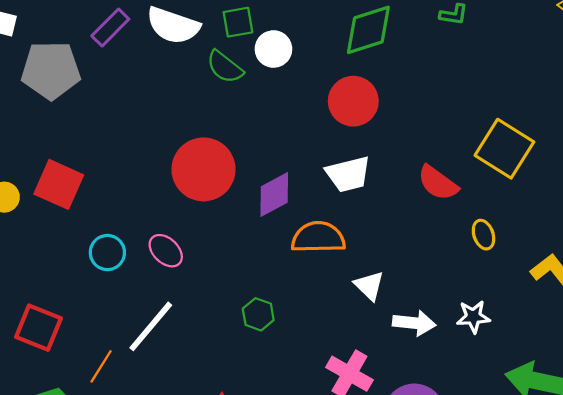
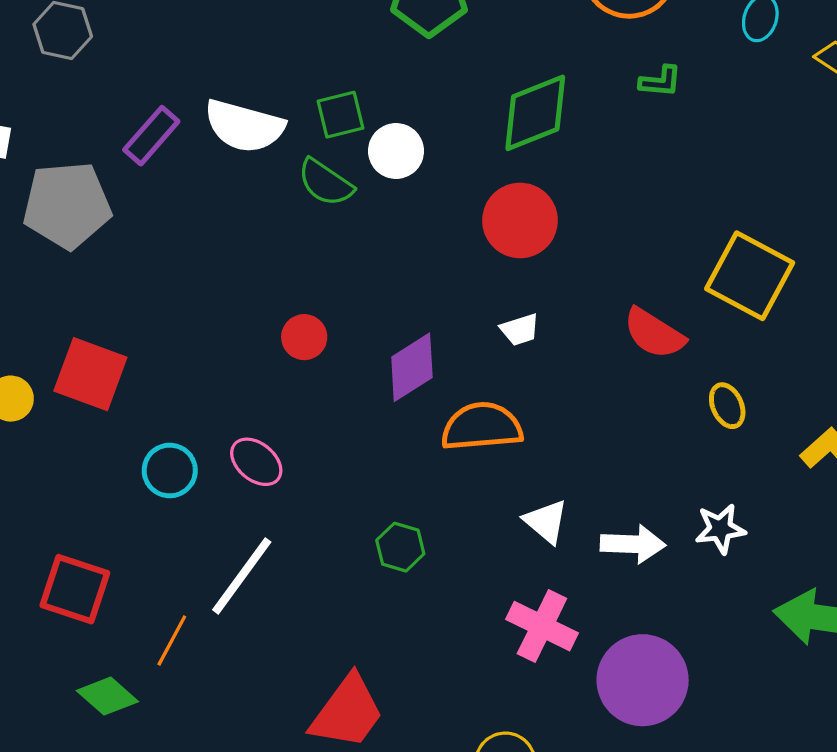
red circle: (203, 169) -> (304, 337), size x0.5
white trapezoid: (348, 174) -> (520, 330), size x0.6
white triangle: (369, 286) -> (546, 521), moved

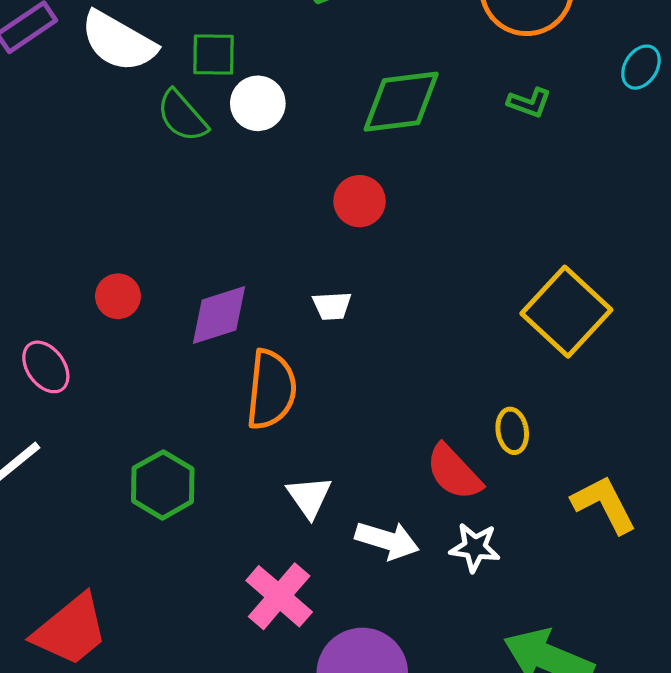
red circle: (520, 220) -> (360, 201), size x0.7
red semicircle: (654, 333) -> (454, 472), moved
red circle: (304, 337) -> (118, 296), moved
orange semicircle: (482, 427) -> (271, 390), turned 86
green hexagon: (400, 547) -> (163, 485), size x1.4

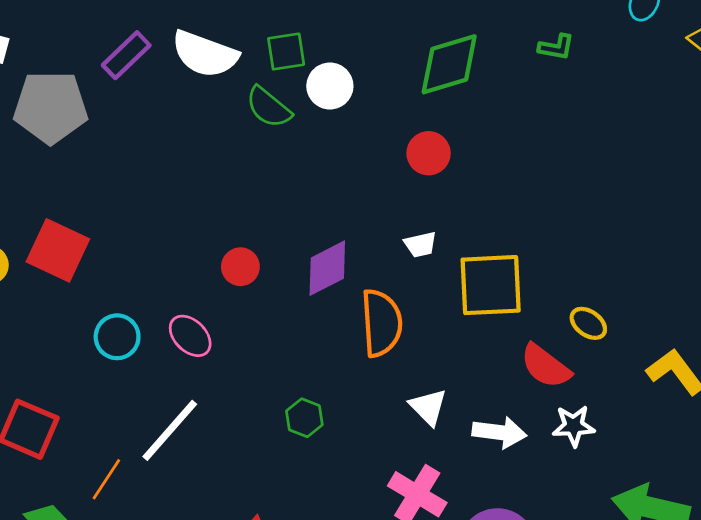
yellow square: (566, 312) -> (491, 285), moved, turned -36
yellow ellipse: (512, 431) -> (588, 323), turned -36
green hexagon: (163, 485) -> (304, 418), size x0.7

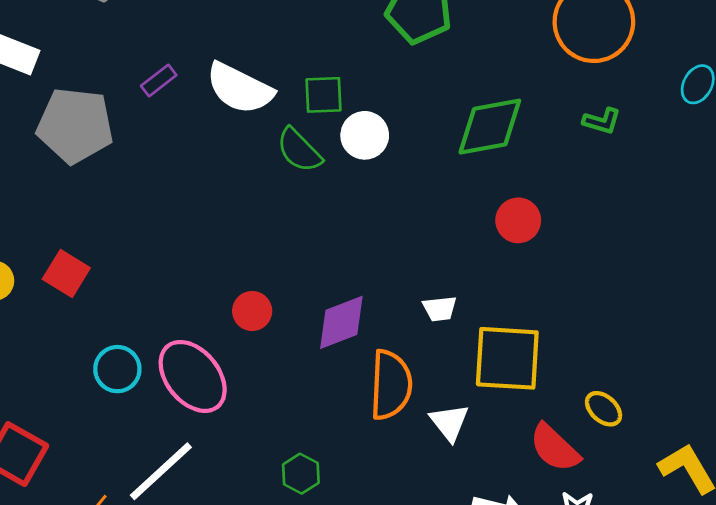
purple rectangle: (126, 55) -> (159, 81), size x0.7
red circle: (429, 153) -> (518, 220), moved
red square: (58, 250) -> (66, 273), size x0.7
pink ellipse: (190, 336) -> (193, 376), size x1.6
white triangle: (428, 407) -> (449, 422), moved

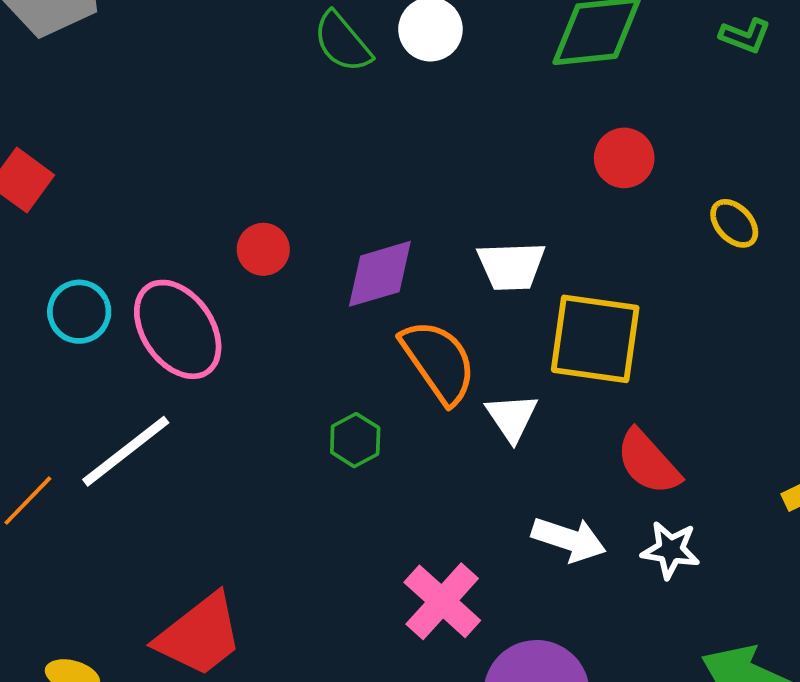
white trapezoid: (440, 309) -> (511, 266), size x1.5
orange semicircle: (391, 385) -> (438, 362), turned -42
yellow ellipse: (604, 409) -> (734, 223), moved
green hexagon: (301, 474) -> (355, 440), moved

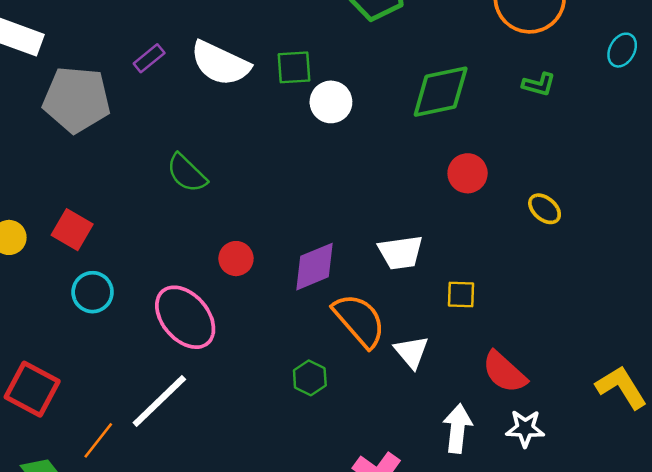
green semicircle: (342, 42) -> (187, 173), moved
cyan circle: (79, 312) -> (93, 292), moved
yellow square: (595, 339) -> (461, 295), size x0.5
white arrow: (569, 539) -> (457, 428), turned -96

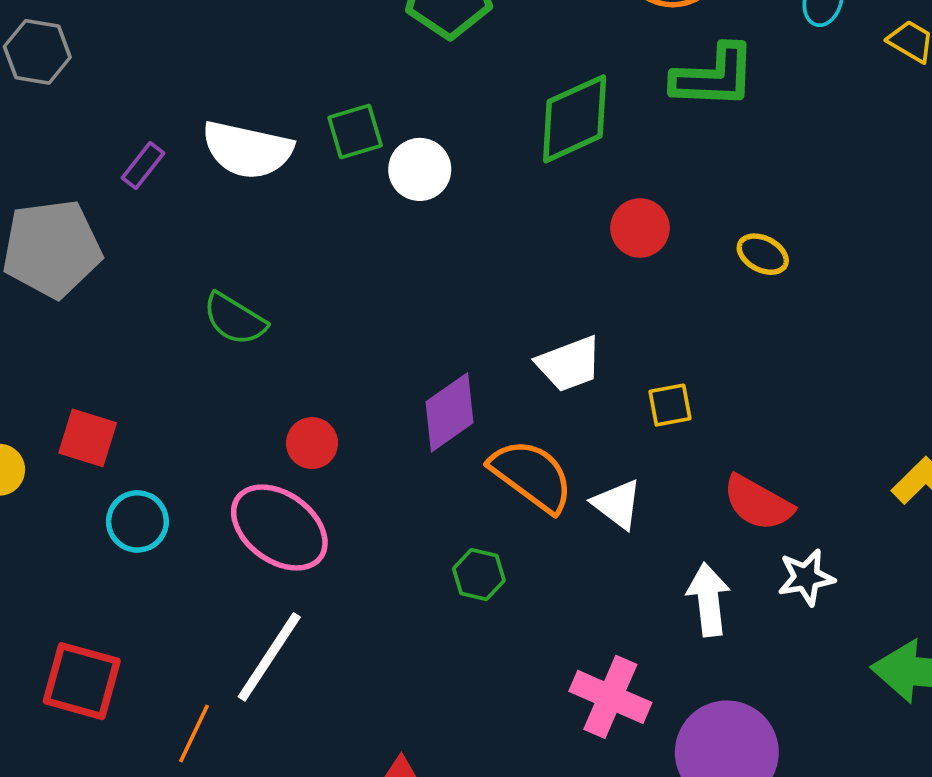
green L-shape: (539, 84) -> (714, 76), size x1.8
red circle: (236, 259) -> (312, 443), moved

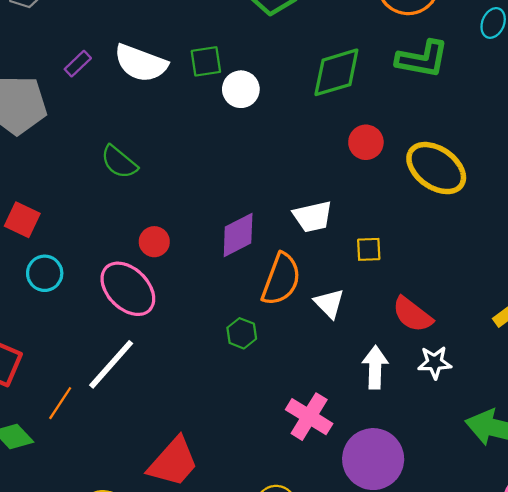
yellow ellipse: (763, 254) -> (436, 168), size x2.0
orange semicircle: (532, 475) -> (281, 279), turned 66

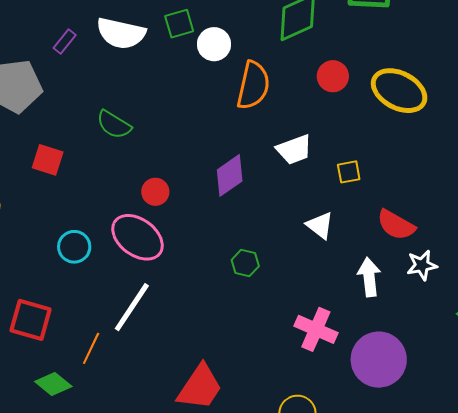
red square: (22, 220) -> (48, 160), moved
cyan circle: (45, 273) -> (74, 247), moved
orange semicircle: (281, 279) -> (253, 85), moved

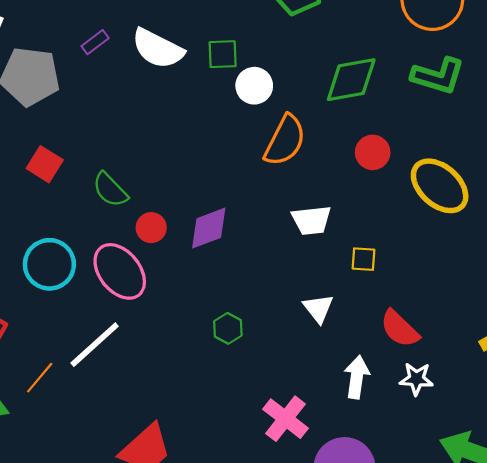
green semicircle: (114, 125) -> (110, 190), moved
purple diamond: (230, 175) -> (209, 228), moved
cyan circle: (74, 247) -> (49, 264), size x1.4

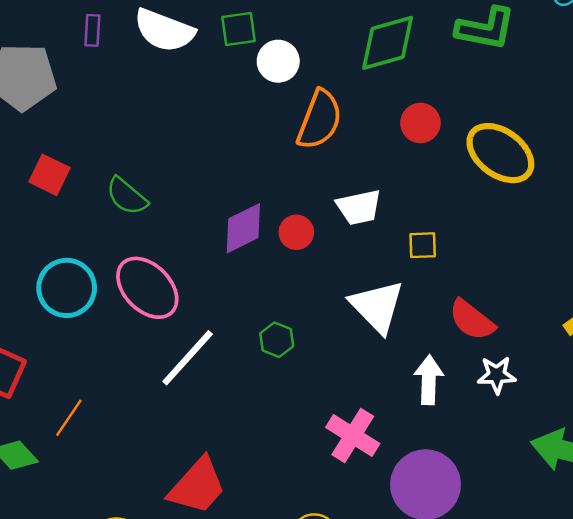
purple rectangle: (95, 42) -> (92, 30), turned -44
red circle: (151, 228) -> (296, 232), moved
white triangle: (318, 308) -> (377, 306), size x1.6
white line: (95, 345) -> (188, 358), moved

